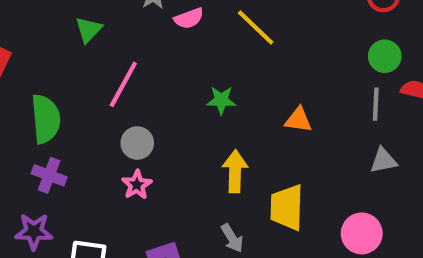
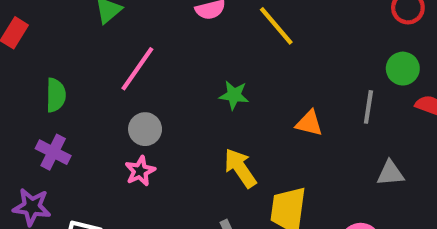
gray line: (376, 104) -> (368, 107), moved
green semicircle: (46, 119) -> (56, 95), size x0.7
yellow arrow: (235, 171) -> (240, 168), turned -42

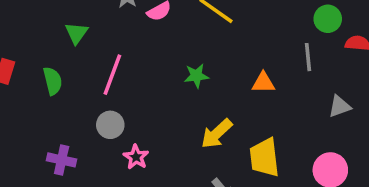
green semicircle: (56, 95) -> (53, 81), moved
gray circle: (145, 129) -> (110, 125), moved
yellow arrow: (240, 168) -> (217, 134), turned -84

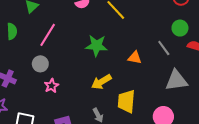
gray line: (308, 57) -> (164, 48), turned -42
green star: (196, 76) -> (96, 46), size x1.5
gray triangle: (340, 106) -> (176, 81), size x1.6

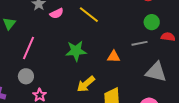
gray line: (164, 48) -> (140, 43), turned -56
gray triangle: (176, 81) -> (156, 72), turned 30

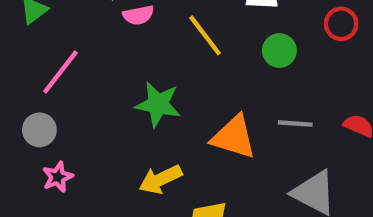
green circle: (152, 22) -> (279, 50), moved
orange triangle: (114, 57) -> (234, 137), size x1.6

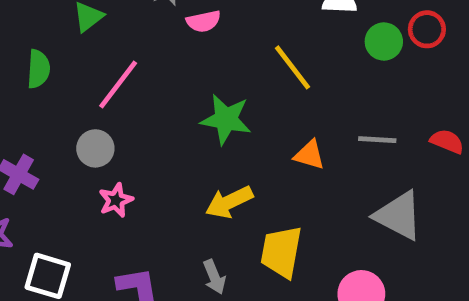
yellow line: (205, 35) -> (293, 67), moved
green circle: (279, 50) -> (384, 42), moved
orange triangle: (234, 137) -> (309, 155), size x0.6

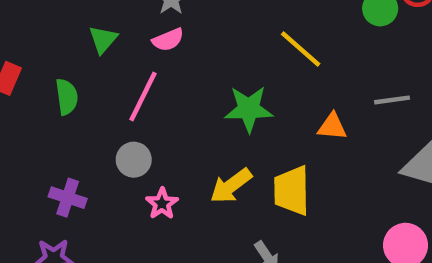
pink semicircle: (203, 21) -> (168, 40), moved
yellow arrow: (229, 202) -> (231, 186), moved
yellow trapezoid: (281, 252) -> (292, 191), moved

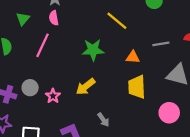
pink semicircle: (168, 40) -> (54, 18), turned 104
gray circle: (134, 160) -> (30, 88), moved
yellow trapezoid: (292, 191) -> (137, 87), moved

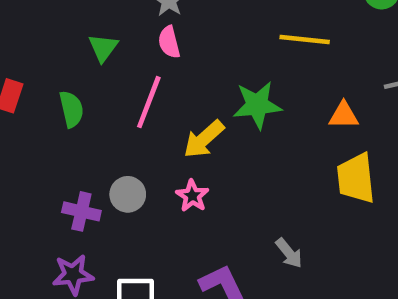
yellow line: (117, 21) -> (305, 39), turned -30
yellow arrow: (85, 87) -> (204, 139), moved
pink star: (53, 96) -> (192, 196), moved

